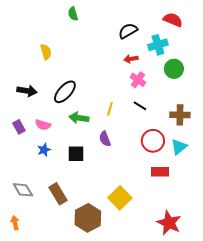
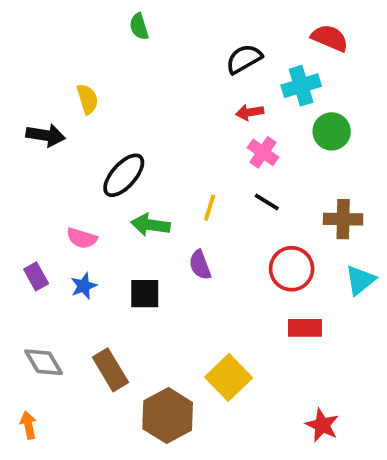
black arrow: (27, 91) -> (46, 135), moved
purple rectangle: (19, 127) -> (36, 276), moved
cyan triangle: (179, 147) -> (360, 280), moved
red star: (169, 223) -> (322, 425), size x0.7

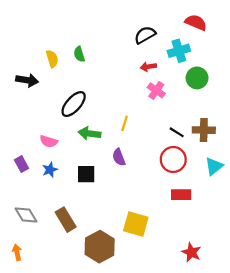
green semicircle: (139, 27) -> (79, 54), moved
black line: (267, 202) -> (177, 132), moved
yellow square: (229, 377) -> (136, 224), turned -30

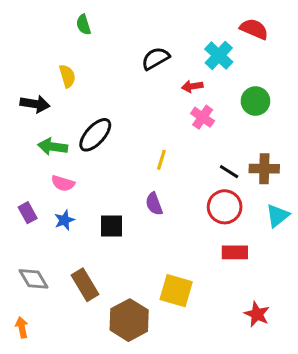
black semicircle: (145, 35) -> (156, 58), moved
cyan cross: (179, 51) -> (219, 55), moved, turned -30
green semicircle: (79, 54) -> (83, 25), moved
green arrow: (89, 133) -> (53, 147), moved
red star: (191, 252) -> (257, 314), moved

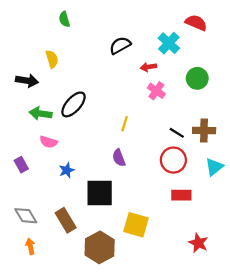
blue star: (64, 220) -> (67, 170), moved
black square: (111, 226) -> (100, 193), moved, size x1.5
orange arrow: (22, 327) -> (30, 246), moved

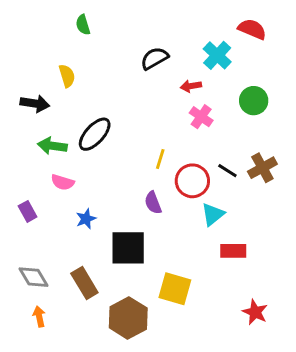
brown cross: (204, 131) -> (262, 168), turned -30
red circle: (173, 160) -> (192, 181), moved
cyan triangle: (214, 167) -> (213, 214), moved

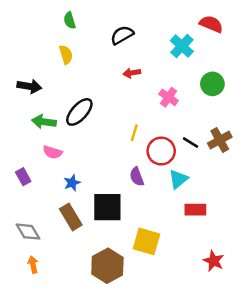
black semicircle: (154, 58) -> (122, 35), moved
yellow semicircle: (67, 76) -> (66, 55), moved
red arrow: (191, 86) -> (132, 73), moved
purple semicircle: (153, 203) -> (137, 177), moved
brown rectangle: (84, 283) -> (71, 217), moved

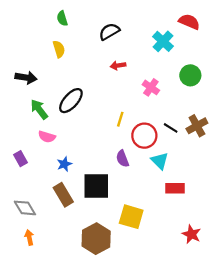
green arrow: (44, 122) -> (39, 109), turned 45
cyan triangle: (178, 179) -> (160, 161), turned -36

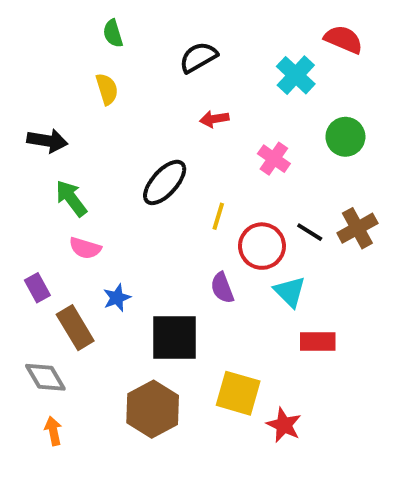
black ellipse: (71, 101) -> (165, 182), moved
brown rectangle: (63, 195) -> (75, 328), moved
red star: (191, 234) -> (284, 425), moved
brown hexagon: (96, 239) -> (153, 409), moved

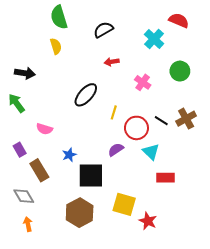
green semicircle: (113, 33) -> (59, 17), size x1.6
green arrow: (71, 198) -> (17, 103), moved
purple semicircle: (222, 288) -> (116, 150), turned 77
blue star: (117, 298) -> (69, 155), moved

